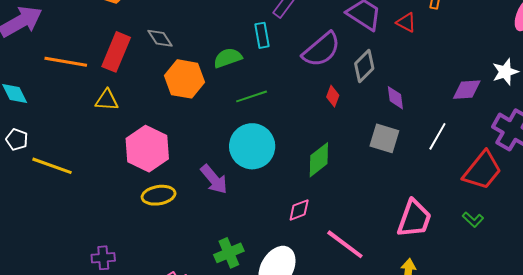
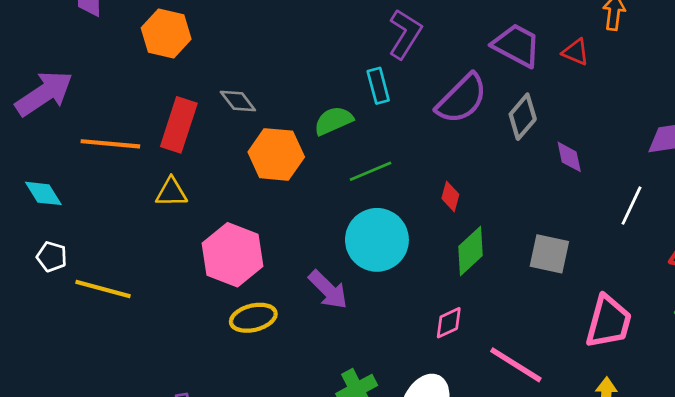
red diamond: (333, 96) -> (450, 196), moved
gray square: (384, 138) -> (549, 254), moved

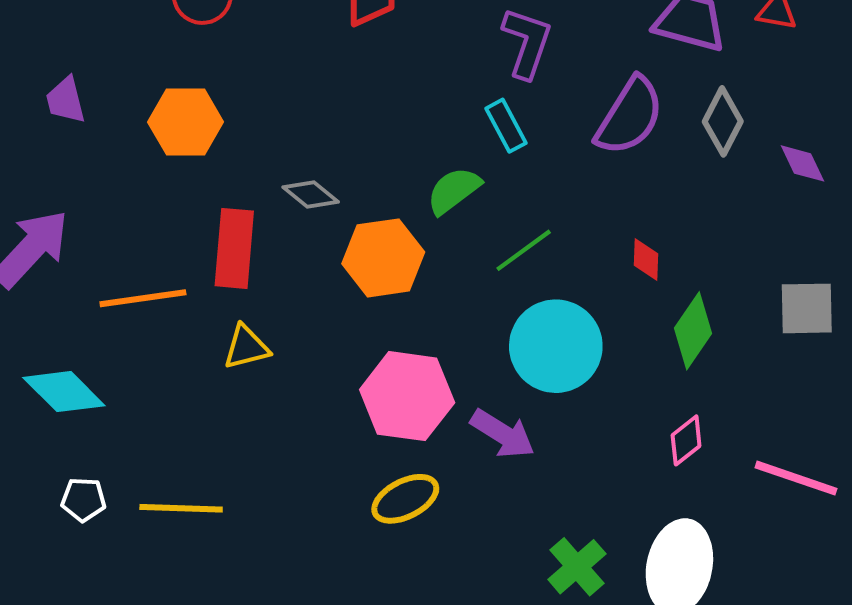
cyan diamond: (43, 193) -> (64, 392), size x1.4
pink hexagon: (233, 255) -> (407, 396), moved
white pentagon: (52, 257) -> (83, 500), moved

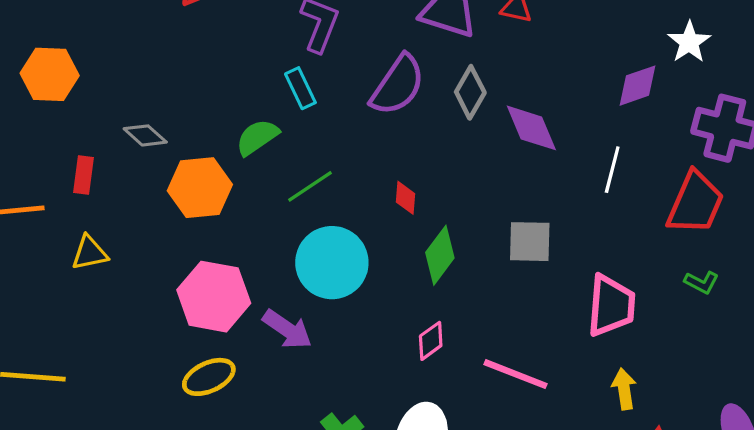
purple diamond: (802, 163) -> (531, 128), size x1.5
red rectangle: (234, 248) -> (84, 175), size x0.6

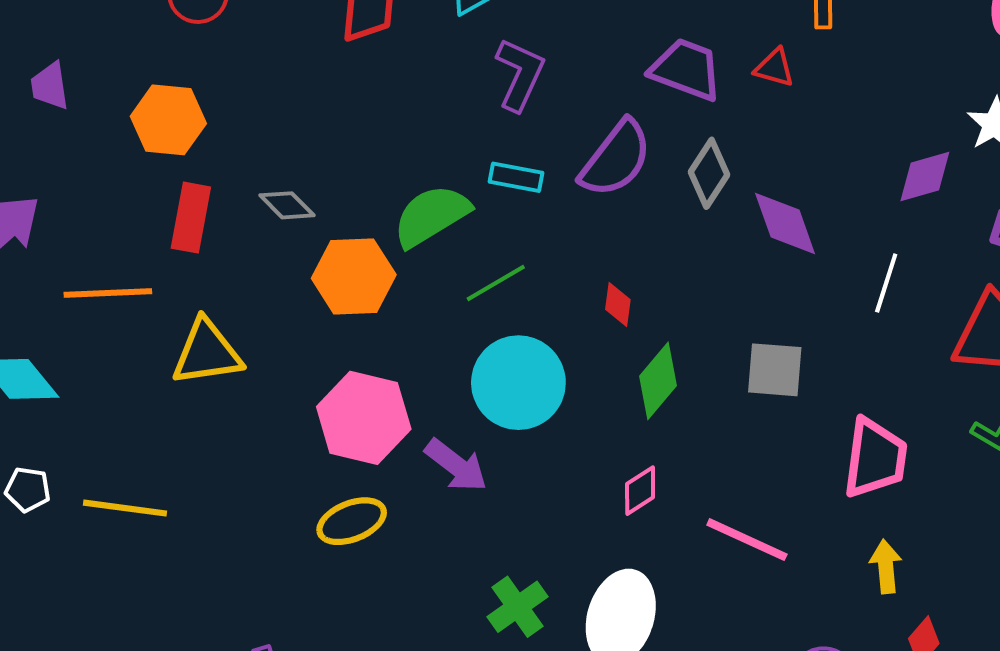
cyan rectangle: (300, 88) -> (516, 177), moved, turned -57
green semicircle: (257, 137) -> (431, 216), size x1.4
red rectangle: (84, 175) -> (191, 218), moved, size x1.4
yellow triangle: (90, 253) -> (207, 353), size x1.5

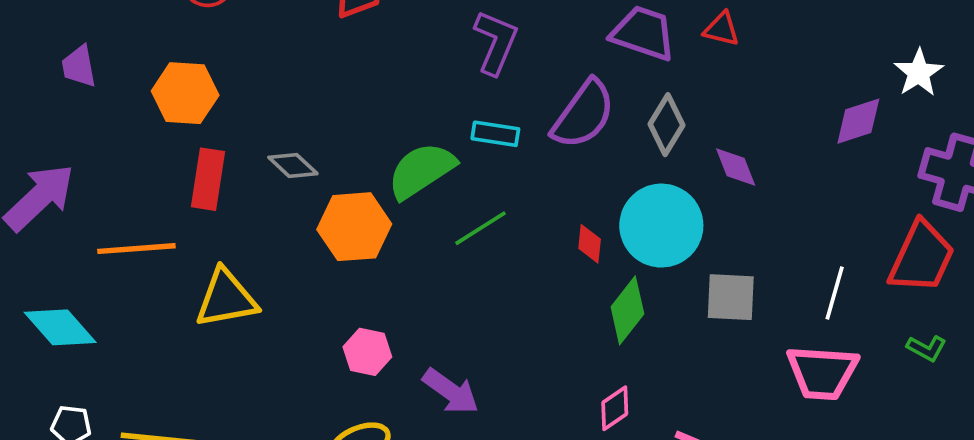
purple diamond: (785, 224) -> (736, 167), size x0.7
white line: (886, 283) -> (835, 293), moved
cyan circle: (518, 383) -> (661, 226), moved
pink hexagon: (364, 418) -> (367, 352), size x0.6
pink trapezoid: (875, 458) -> (822, 373), turned 88

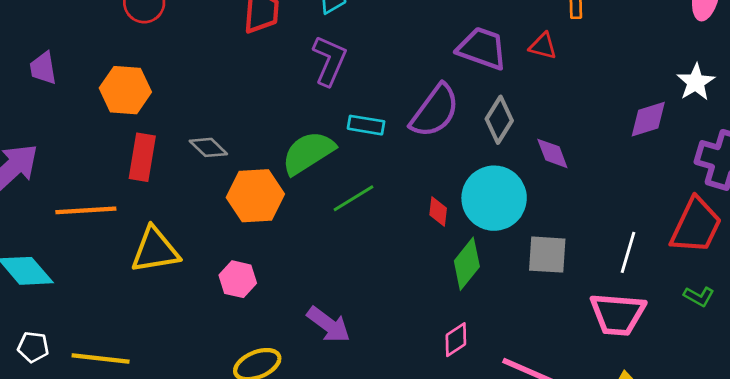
purple L-shape: (496, 42) -> (329, 61), moved
pink hexagon: (367, 352) -> (238, 279), moved

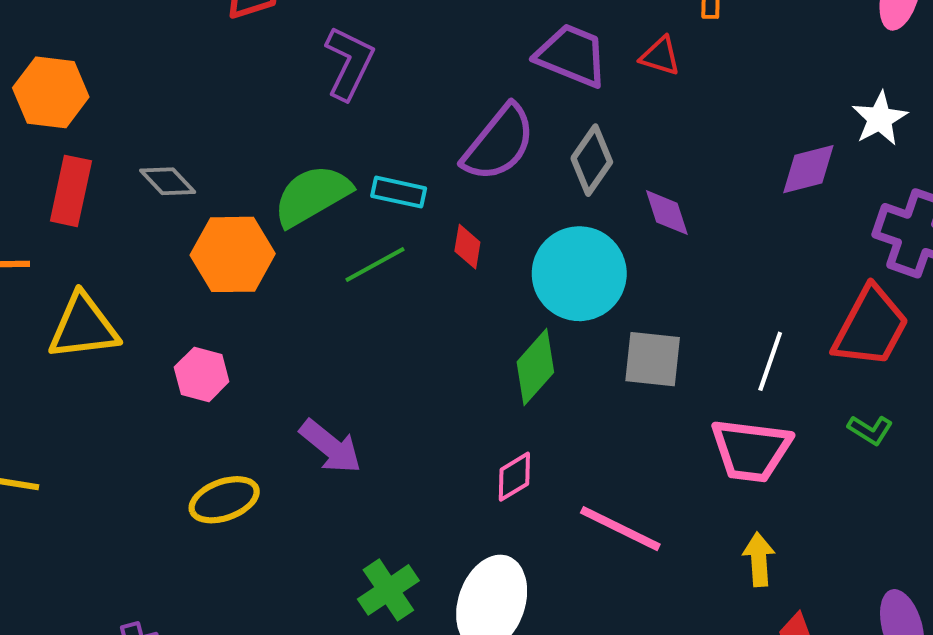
cyan rectangle: (366, 125) -> (399, 192), moved
red diamond: (438, 212) -> (467, 247), moved

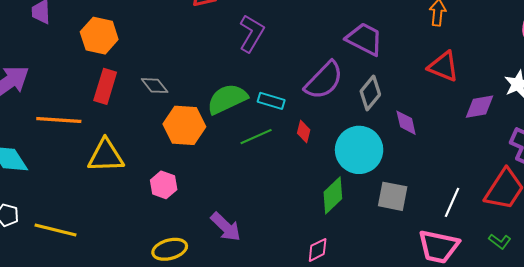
red triangle: (660, 56) -> (443, 66), moved, size x1.5

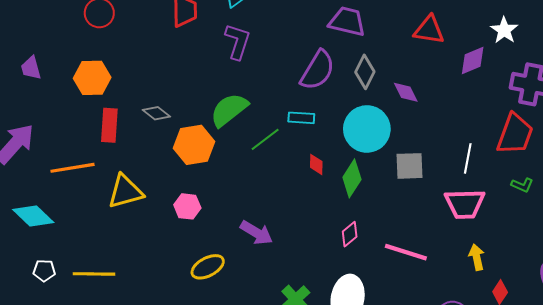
cyan rectangle: (271, 101) -> (301, 118), moved
red diamond: (304, 131) -> (316, 164), moved

